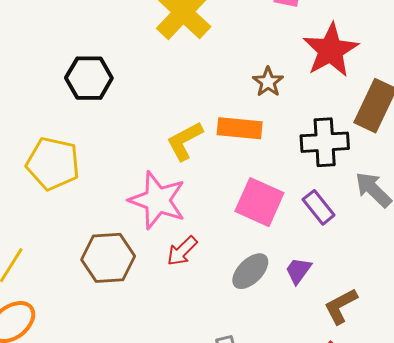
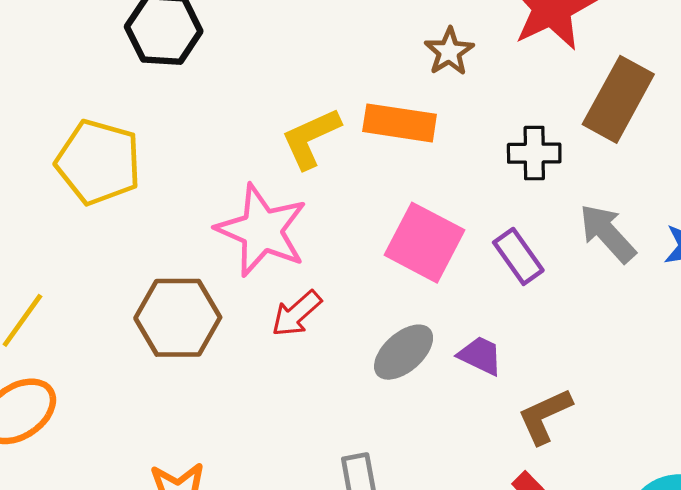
black cross: (325, 142) -> (534, 153), size x0.7
purple trapezoid: (298, 271) -> (480, 356), turned 76

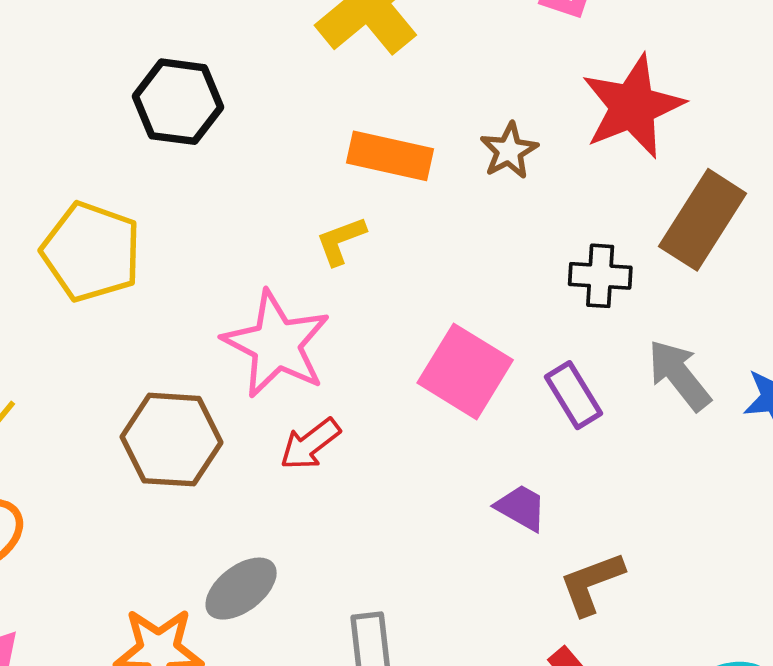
orange rectangle: (400, 123) -> (390, 156), moved
yellow L-shape: (311, 138) -> (341, 241), size x0.7
gray ellipse: (404, 352) -> (241, 589), moved

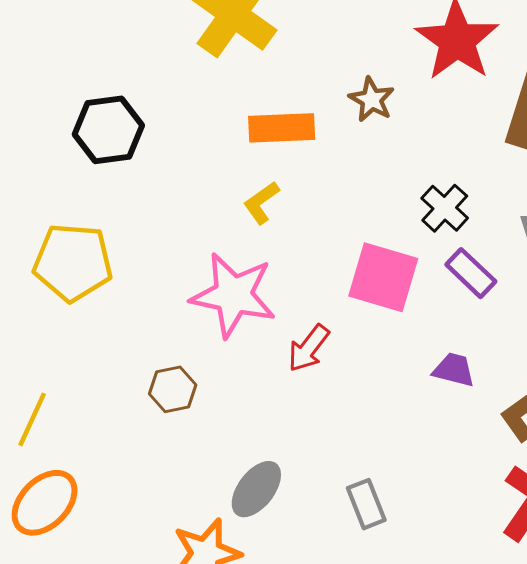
black cross: (600, 276) -> (445, 208), moved, turned -36
brown hexagon: (171, 440) -> (173, 389), size x0.6
red arrow: (310, 444) -> (309, 348), moved

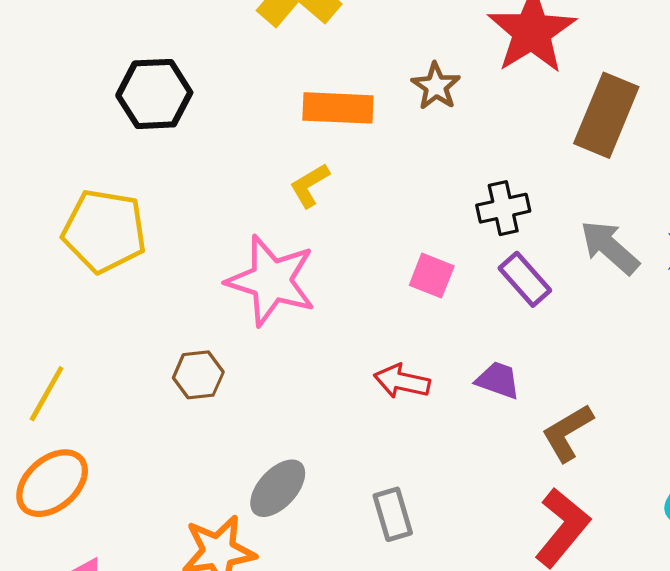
black cross: (445, 208) -> (503, 208), turned 30
pink square: (383, 277) -> (432, 276), size x0.6
red arrow: (309, 348) -> (402, 381), moved, turned 60

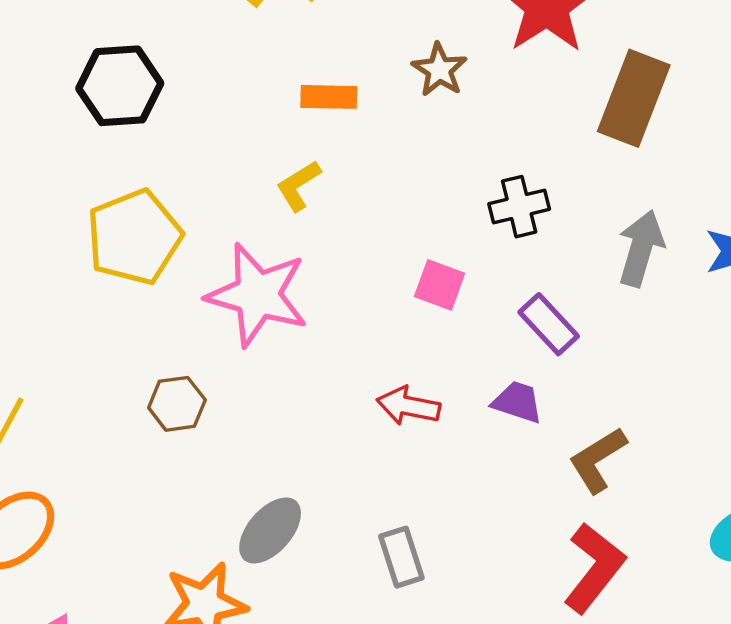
orange rectangle: (338, 108) -> (329, 97), size x0.7
yellow pentagon: (104, 231) -> (134, 237), moved, turned -30
gray arrow: (610, 247) -> (641, 248), turned 66
purple rectangle: (525, 279) -> (549, 324), moved

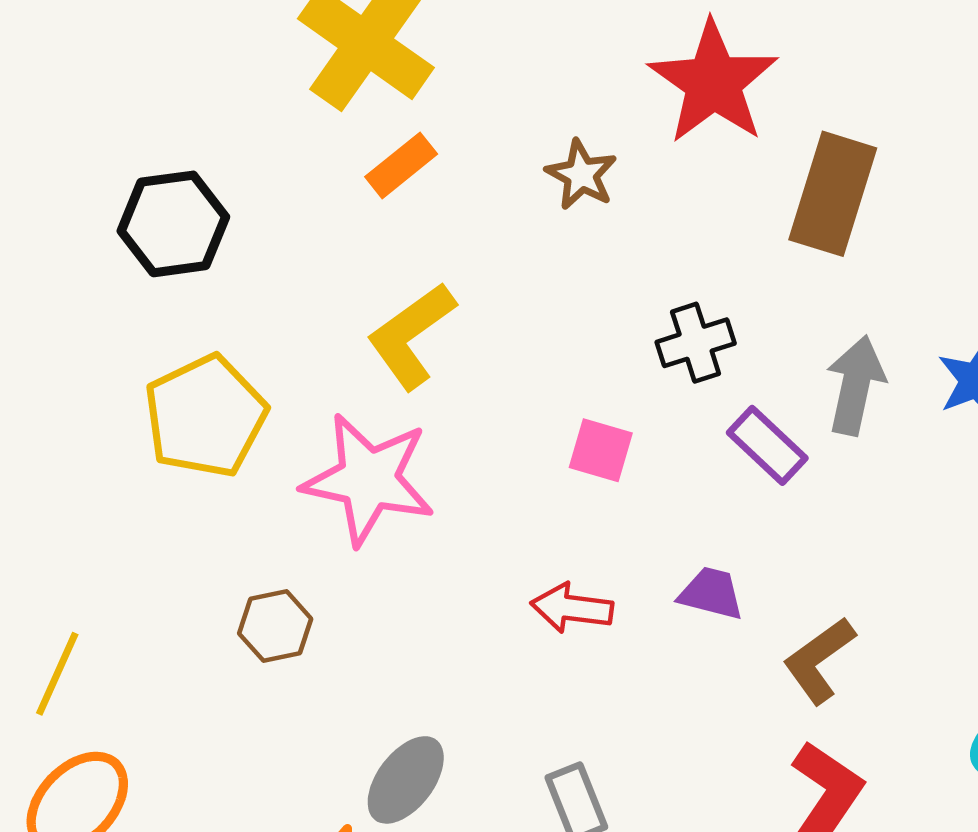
orange rectangle: (329, 97) -> (401, 165), moved, turned -36
yellow L-shape: (298, 186) -> (411, 336), size x1.6
purple rectangle: (549, 324) -> (767, 445), moved

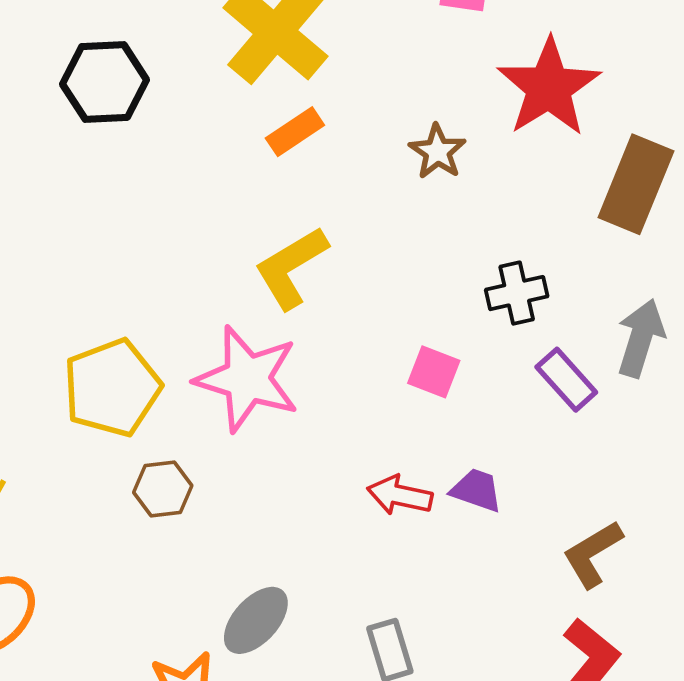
black hexagon: (173, 224) -> (105, 82), moved
yellow pentagon: (205, 416) -> (112, 388), moved
purple trapezoid: (711, 593) -> (476, 490), moved

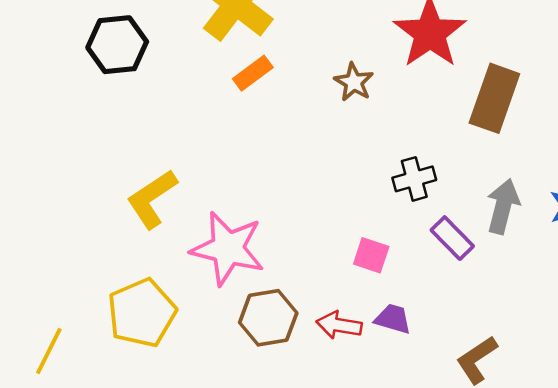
yellow L-shape: (291, 268) -> (152, 199), moved
pink square: (434, 372) -> (371, 255), moved
yellow pentagon: (112, 388) -> (142, 313), moved
brown hexagon: (163, 489) -> (268, 318), moved, size x1.4

